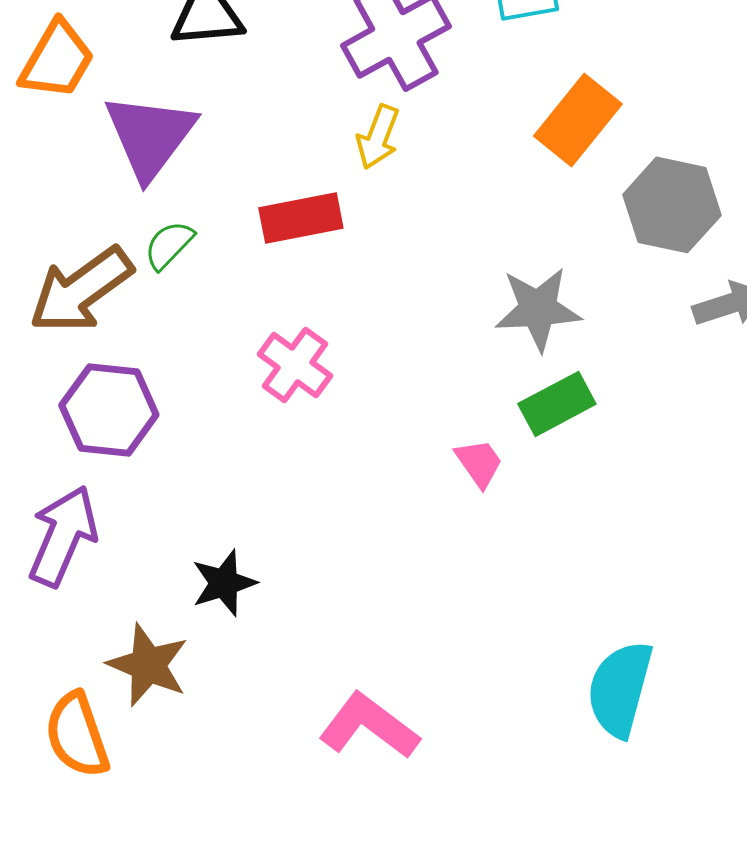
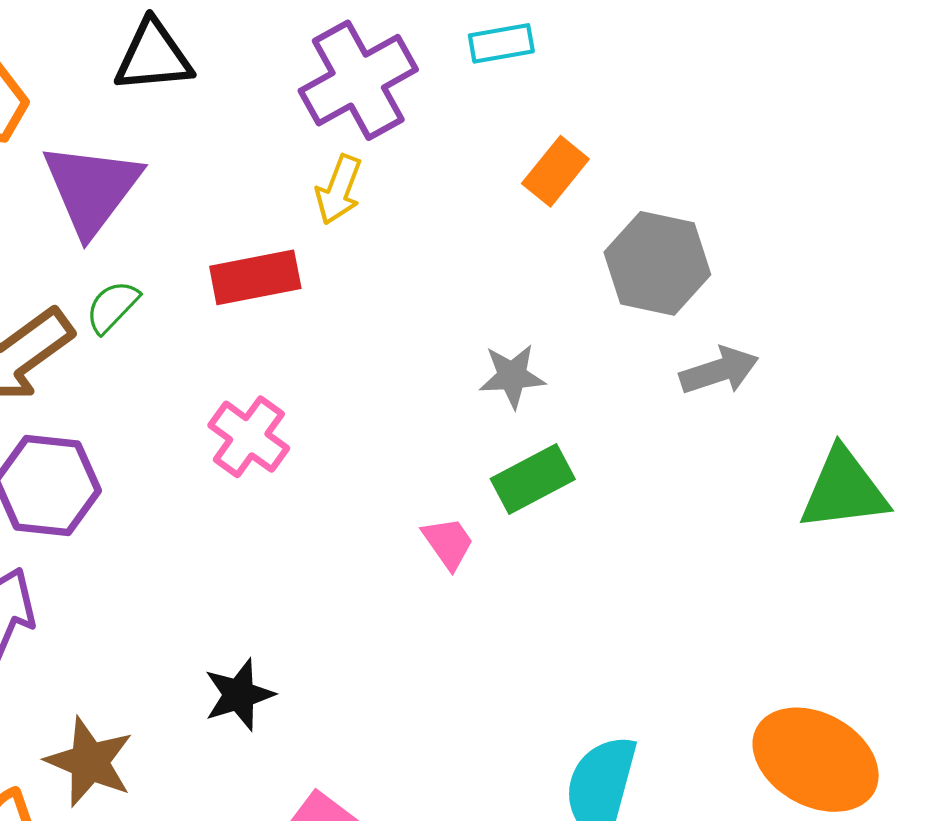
orange rectangle: (578, 120) -> (555, 171), size x0.7
gray star: (538, 309) -> (512, 376), size x0.7
black star: (224, 583) -> (239, 695), moved

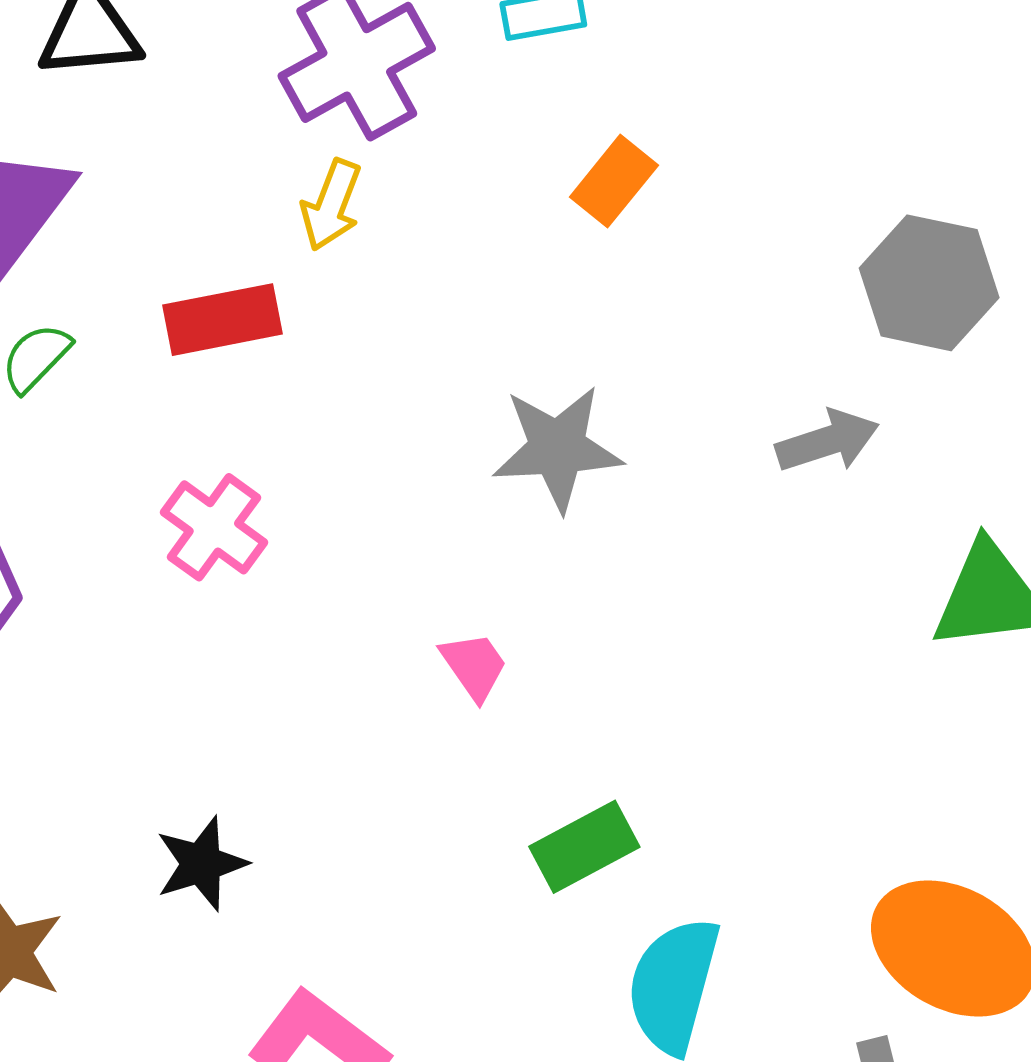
gray hexagon: (657, 263) -> (929, 283), moved
gray star: (512, 376) -> (557, 448), size x1.5
green rectangle: (533, 479) -> (584, 847), moved

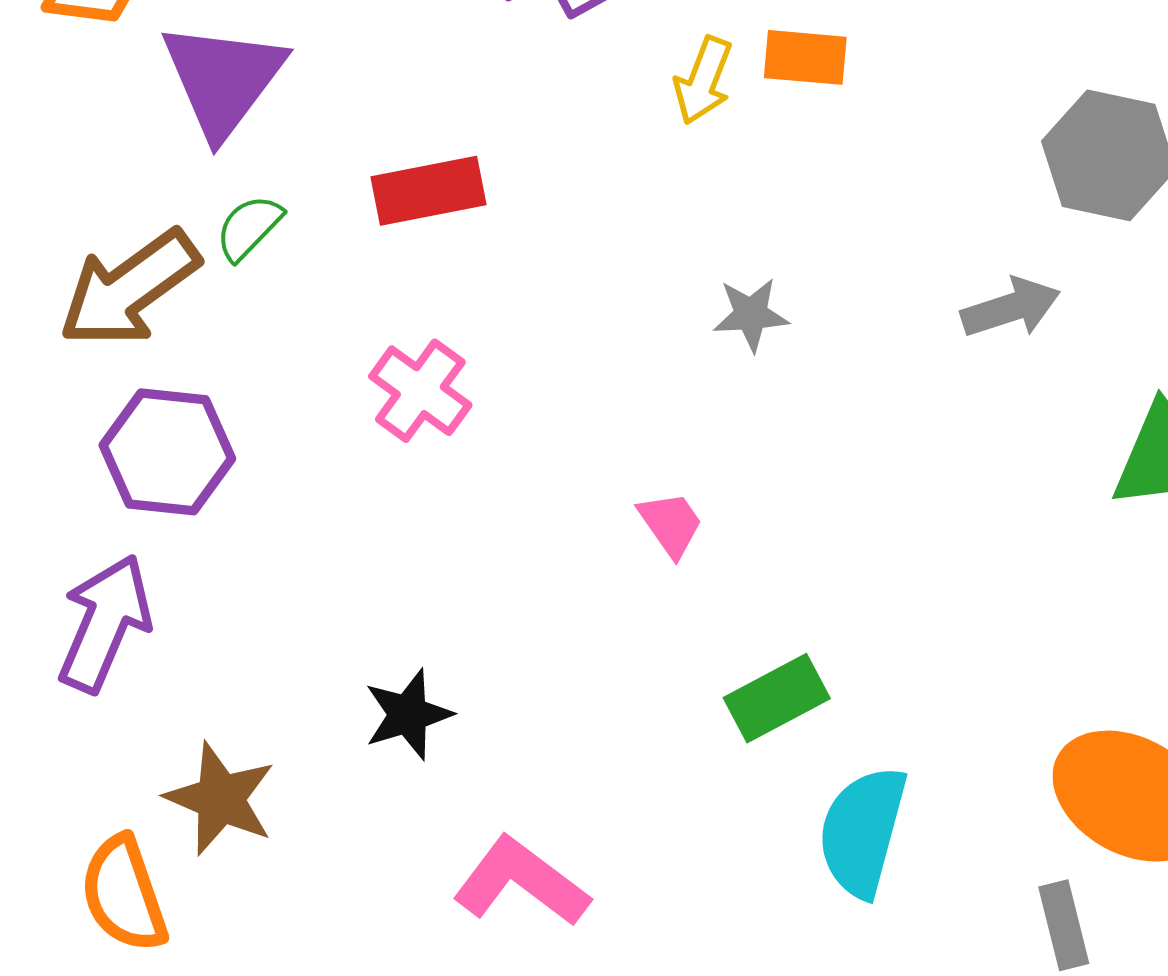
orange rectangle: (614, 181) -> (805, 57), turned 56
yellow arrow: (331, 205) -> (703, 81), moved
gray star: (557, 448) -> (751, 315), size x0.6

